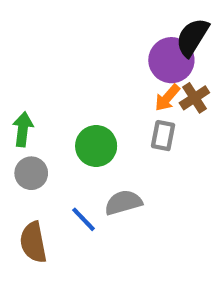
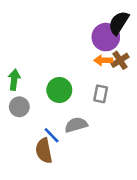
orange arrow: (167, 98) -> (103, 60), turned 48
gray rectangle: (163, 136) -> (101, 94), moved
brown semicircle: (33, 242) -> (44, 151), moved

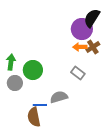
green circle: (59, 90) -> (33, 70), moved
gray rectangle: (101, 94) -> (78, 73), turned -64
blue line: (52, 135) -> (40, 105), turned -48

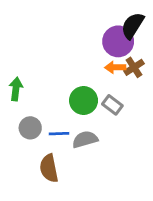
green circle: (33, 70) -> (84, 100), moved
gray circle: (15, 83) -> (30, 128), moved
blue line: (40, 105) -> (59, 134), moved

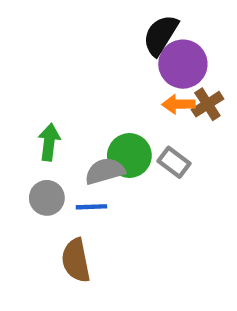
black semicircle: (133, 26) -> (161, 35), moved
green arrow: (16, 89) -> (49, 142), moved
gray semicircle: (85, 139) -> (105, 171), moved

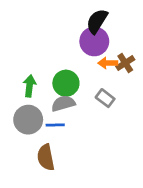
purple circle: (183, 64) -> (94, 41), moved
green circle: (129, 156) -> (66, 83), moved
gray circle: (47, 198) -> (28, 120), size x1.4

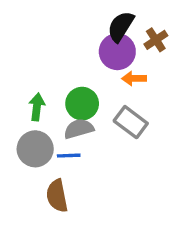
brown cross: (125, 63) -> (156, 40), moved
gray rectangle: (105, 98) -> (131, 122), size x1.4

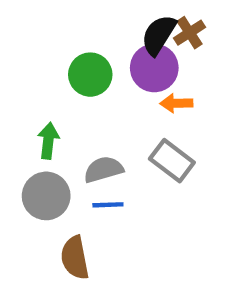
brown cross: (156, 40) -> (190, 33), moved
green circle: (82, 104) -> (90, 75), moved
blue line: (69, 156) -> (108, 205), moved

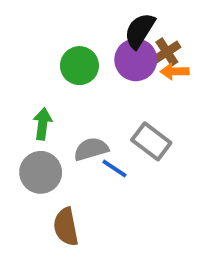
brown cross: (190, 33) -> (167, 52), moved
orange arrow: (176, 103) -> (175, 71), moved
blue line: (108, 205) -> (114, 169), moved, turned 36

